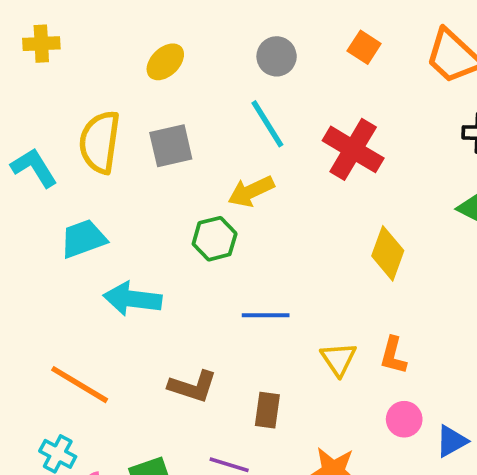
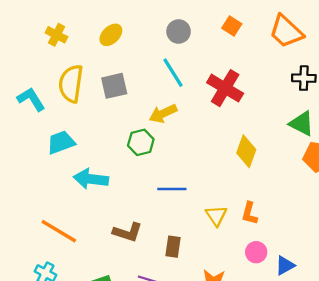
yellow cross: (41, 44) -> (57, 35), moved, turned 30

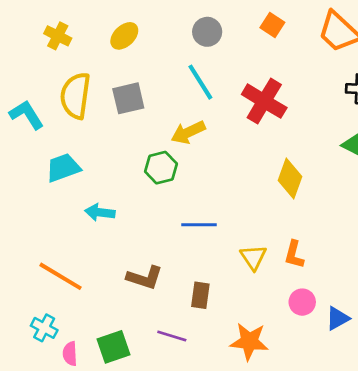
cyan arrow: (91, 179) -> (100, 212), size x0.7

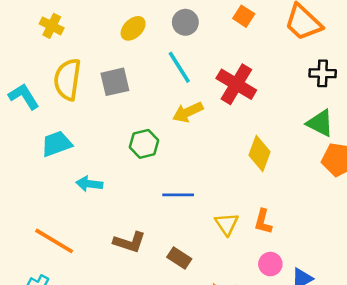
yellow ellipse: (124, 36) -> (133, 28), moved
yellow arrow: (188, 132) -> (188, 112), moved
brown rectangle: (200, 295) -> (179, 258), turned -65

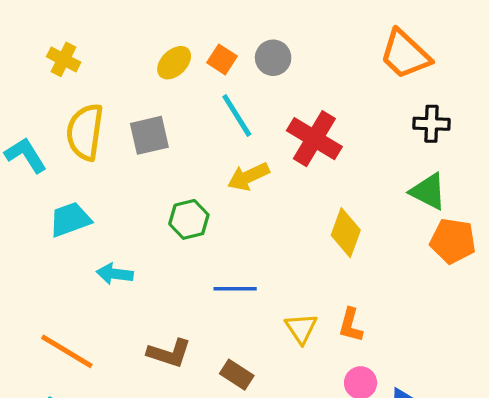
orange square: (244, 16) -> (222, 59), moved
gray circle: (185, 22) -> (273, 58), moved

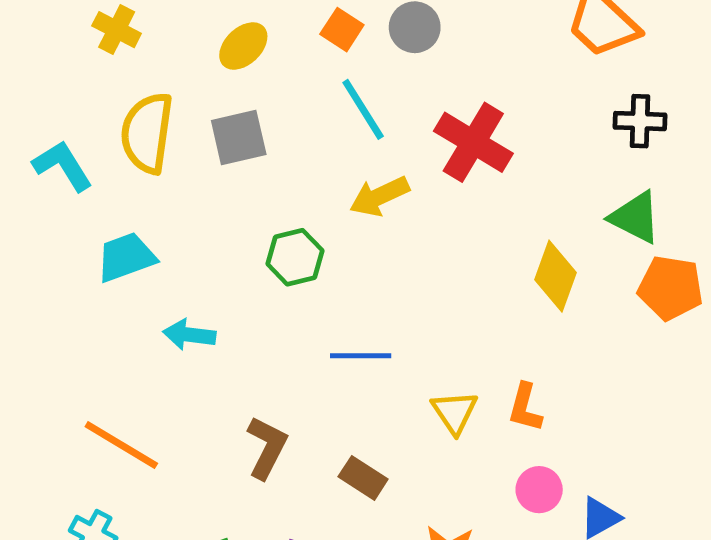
yellow ellipse: (174, 63) -> (243, 46), moved
yellow diamond: (346, 233) -> (556, 276), moved
brown L-shape: (169, 353) -> (267, 447), turned -81

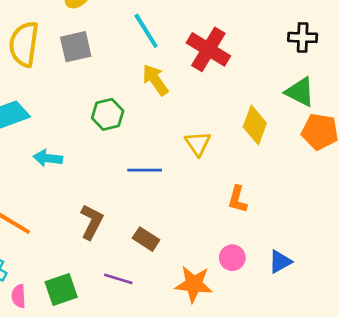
yellow arrow: (379, 196) -> (155, 80), turned 80
yellow triangle: (455, 412) -> (198, 144), moved
pink circle: (539, 490) -> (232, 258), moved

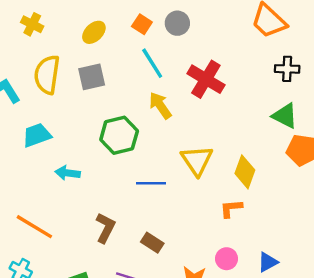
green hexagon: (108, 114) -> (119, 135), size x1.4
yellow diamond: (255, 125) -> (245, 172), moved
yellow triangle: (198, 144) -> (197, 160), size x1.4
orange L-shape: (238, 199) -> (231, 208), turned 70

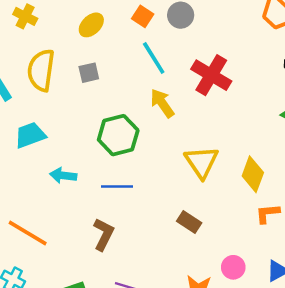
gray square: (92, 77) -> (89, 73), size x0.7
blue line: (151, 183) -> (117, 186), moved
orange L-shape: (231, 208) -> (268, 213), moved
brown rectangle: (152, 243) -> (189, 222), moved

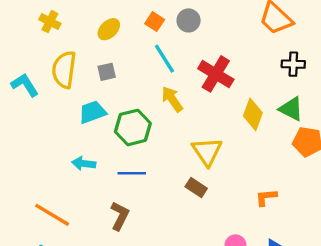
cyan trapezoid: (30, 135) -> (92, 112), moved
yellow diamond: (253, 174) -> (253, 114), moved
brown rectangle: (189, 222) -> (196, 187), moved

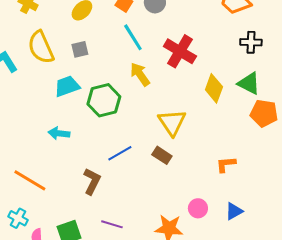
yellow semicircle: (64, 70) -> (41, 47), turned -32
blue line: (132, 173) -> (120, 153), moved, turned -30

